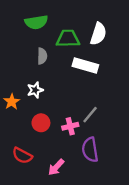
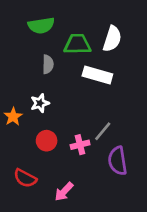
purple semicircle: (90, 150) -> (118, 161), moved

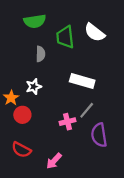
white semicircle: (112, 39) -> (95, 33), turned 110
green trapezoid: (77, 44) -> (65, 37), turned -95
white rectangle: (97, 75) -> (82, 81), moved
red circle: (47, 141) -> (22, 115), moved

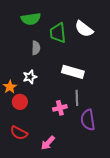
gray line: (87, 110) -> (77, 98), turned -42

